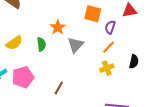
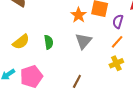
orange star: (58, 27) -> (79, 15), moved
brown line: (59, 88) -> (77, 81), moved

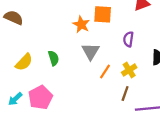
purple semicircle: (118, 21) -> (128, 39), moved
orange line: (117, 42) -> (105, 71), moved
brown line: (77, 81) -> (125, 93), moved

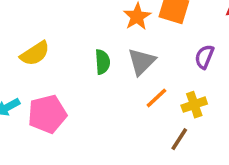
green semicircle: (53, 58) -> (103, 62), moved

